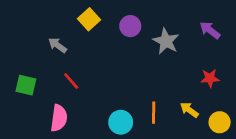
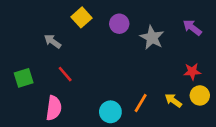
green square: (26, 85) -> (24, 78), turned -30
orange line: (154, 113) -> (141, 103), turned 30
yellow circle: (220, 122) -> (200, 95), moved

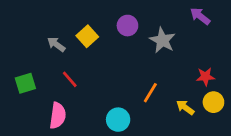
yellow square: (81, 17) -> (87, 36), moved
purple arrow: (192, 27) -> (200, 16), moved
orange line: (141, 103) -> (150, 93), moved

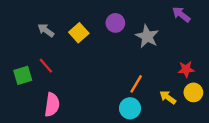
gray arrow: (56, 44) -> (46, 30), moved
red line: (70, 79) -> (46, 66), moved
cyan circle: (118, 120) -> (130, 108), moved

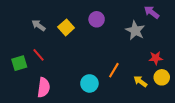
gray star: (147, 36) -> (135, 31), moved
cyan circle: (130, 108) -> (89, 83), moved

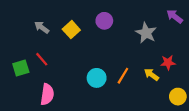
purple arrow: (152, 12) -> (175, 16), moved
yellow circle: (162, 77) -> (178, 97), moved
yellow arrow: (140, 81) -> (151, 75), moved
cyan circle: (89, 83) -> (97, 78), moved

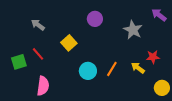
yellow square: (71, 30) -> (69, 43), moved

